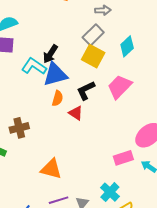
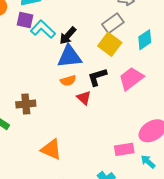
cyan L-shape: (34, 66) -> (43, 29), moved
orange semicircle: (58, 98) -> (68, 81), turned 49

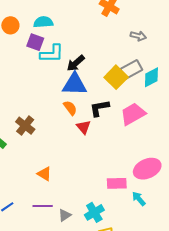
gray rectangle: (113, 23) -> (131, 69), moved
cyan L-shape: (43, 29) -> (52, 54), turned 130
orange semicircle: (68, 81) -> (70, 108), turned -119
brown cross: (26, 104) -> (25, 126), turned 36
orange triangle: (51, 149) -> (44, 174), size x0.7

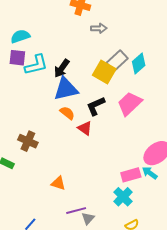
gray arrow: (138, 36) -> (99, 28), moved
cyan arrow: (139, 199) -> (150, 173), moved
purple line: (43, 206) -> (76, 211), moved
cyan cross: (94, 212) -> (123, 197), moved

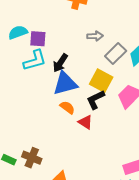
gray arrow: (99, 28) -> (95, 36), moved
purple square: (17, 58) -> (38, 39), moved
yellow square: (104, 72) -> (101, 81), moved
brown cross: (28, 141) -> (32, 158), moved

